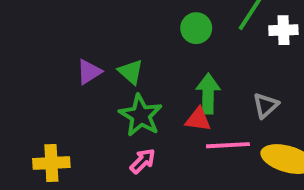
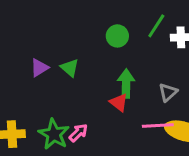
green star: (141, 115) -> (54, 134), moved
red triangle: (198, 119) -> (119, 102), turned 30
pink line: (228, 145) -> (158, 125), moved

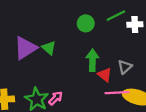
green line: (156, 26) -> (116, 16), turned 30
purple triangle: (39, 68) -> (25, 48), size x1.6
red triangle: (119, 102) -> (105, 75), moved

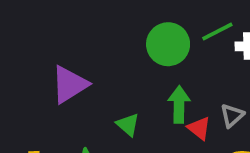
green circle: (86, 23) -> (168, 44), size x1.5
green triangle: (49, 48) -> (128, 125), moved

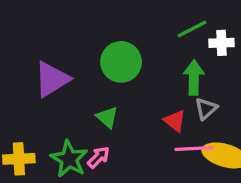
green circle: (168, 44) -> (121, 62), moved
green arrow: (179, 105) -> (194, 78), moved

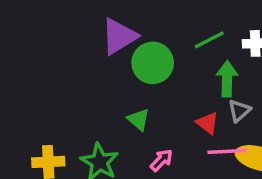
green line: (192, 29) -> (209, 40), moved
purple triangle: (52, 79) -> (119, 36), moved
pink arrow: (99, 157) -> (161, 160), moved

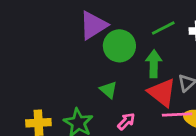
green arrow: (227, 79) -> (154, 64), moved
red triangle: (207, 123) -> (162, 93), size x1.6

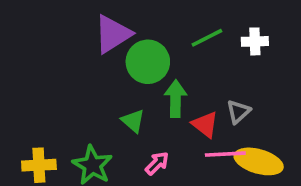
green arrow: (154, 64) -> (176, 99), moved
red triangle: (162, 93) -> (205, 125), size x0.7

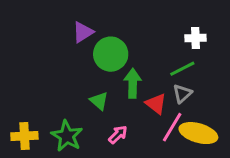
purple triangle: (113, 34) -> (83, 32), size x0.7
green line: (207, 38) -> (182, 69), moved
pink line: (225, 154) -> (172, 127), turned -56

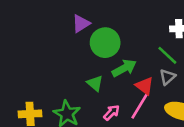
green line: (182, 69) -> (167, 55), turned 70
green arrow: (133, 83) -> (124, 68), turned 60
pink line: (172, 127) -> (139, 106), moved

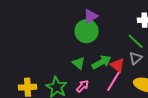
purple triangle: (81, 24) -> (91, 16), moved
green arrow: (124, 68) -> (102, 62), moved
pink arrow: (111, 113) -> (83, 86), moved

